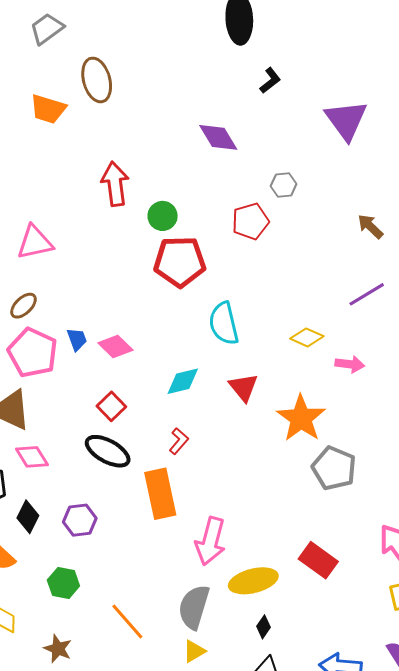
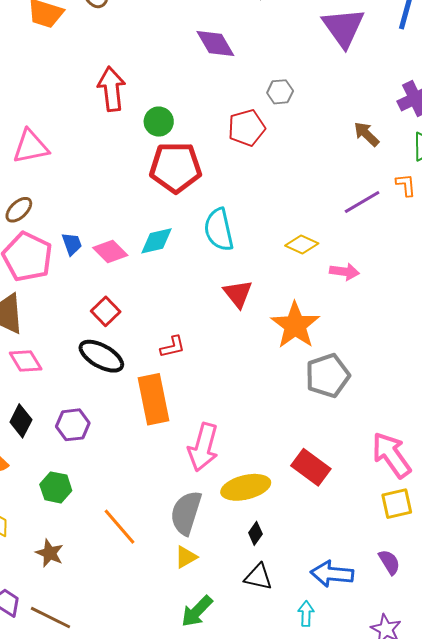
cyan diamond: (183, 381) -> (156, 241), moved
red L-shape: (179, 441) -> (173, 347), turned 36
gray pentagon: (334, 468) -> (328, 376), turned 30

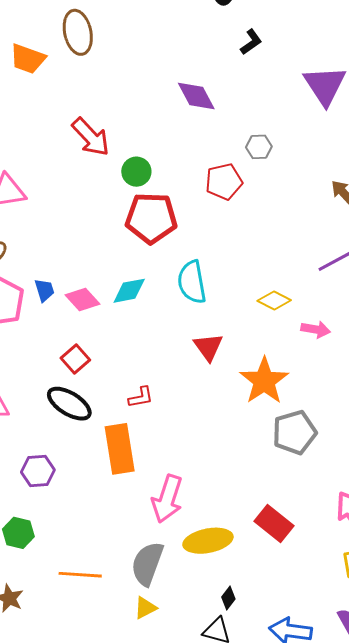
red arrow: (112, 89) -> (91, 137), turned 141
orange line: (119, 527) -> (80, 575), turned -48
black diamond: (255, 533) -> (228, 598), moved

